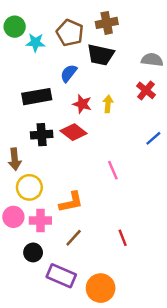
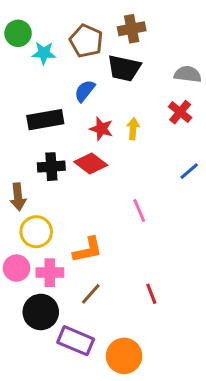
black circle: (33, 252) -> (41, 312), size x1.5

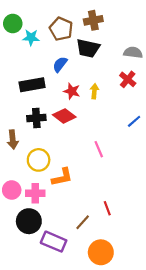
yellow circle: (36, 232) -> (39, 160), moved
brown line: (91, 294) -> (83, 222), moved
orange circle: (124, 356) -> (101, 252), moved

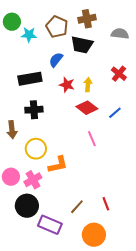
gray semicircle: (133, 53) -> (120, 34), moved
red diamond: (64, 116) -> (87, 108), moved
blue line: (134, 121) -> (115, 113), moved
pink cross: (35, 193) -> (33, 180), turned -30
red line: (107, 208) -> (106, 204), moved

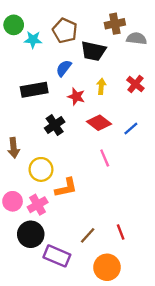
brown cross: (87, 19) -> (115, 24), moved
yellow arrow: (88, 85) -> (101, 86), moved
black cross: (34, 110) -> (55, 125), moved, turned -30

